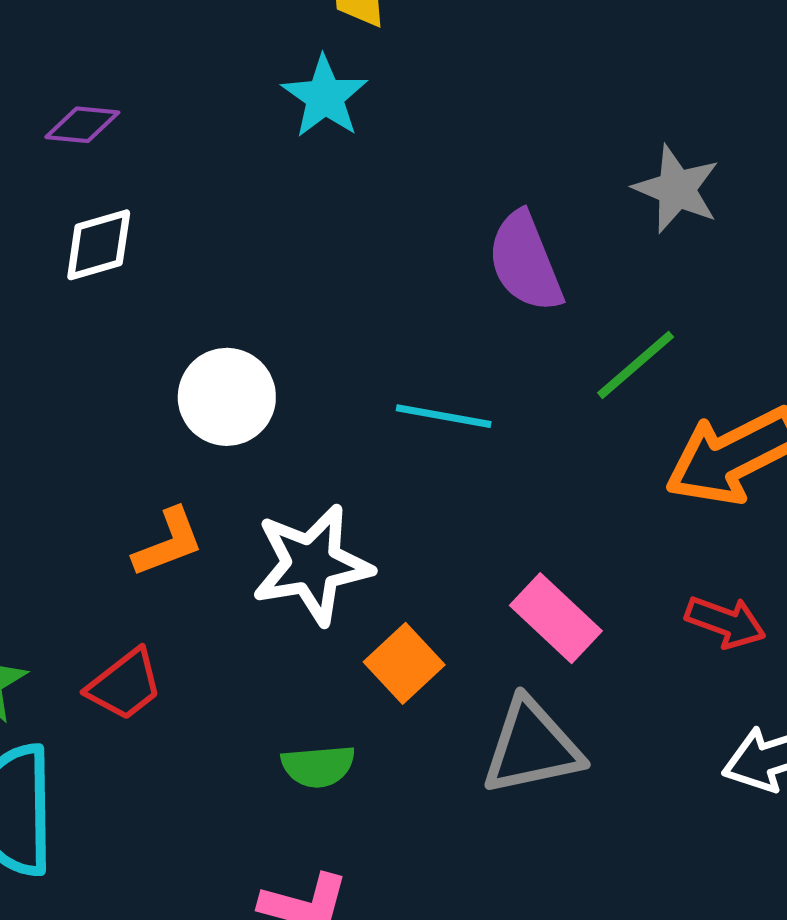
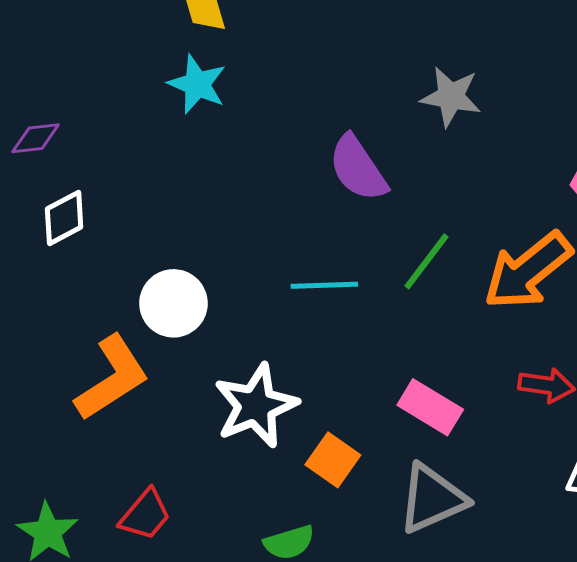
green line: (636, 365) -> (427, 261), moved
orange L-shape: (168, 543) -> (112, 378), moved, size x1.6

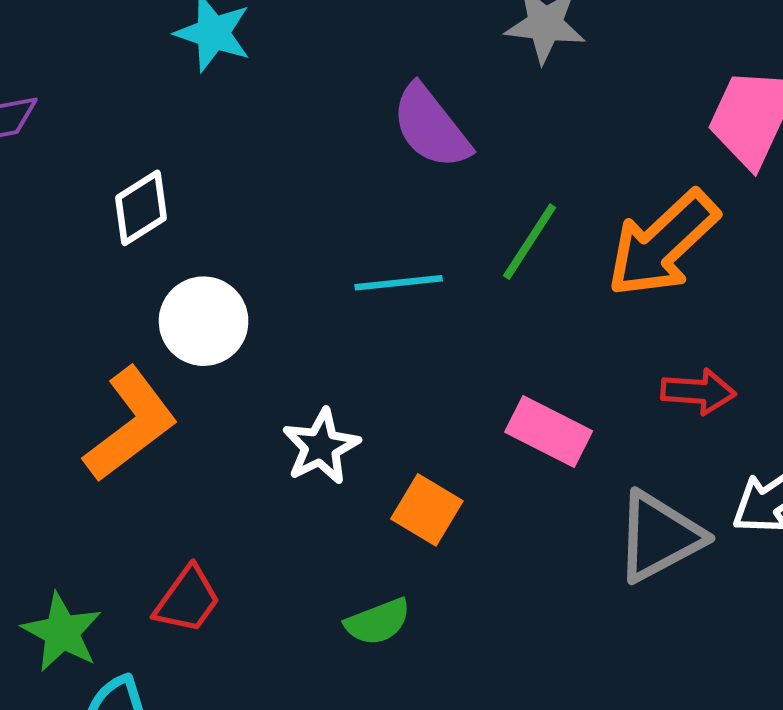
white diamond: (64, 218) -> (141, 208), moved
white star: (256, 406) -> (321, 447), size x0.7
gray triangle: (432, 499) -> (659, 537), moved

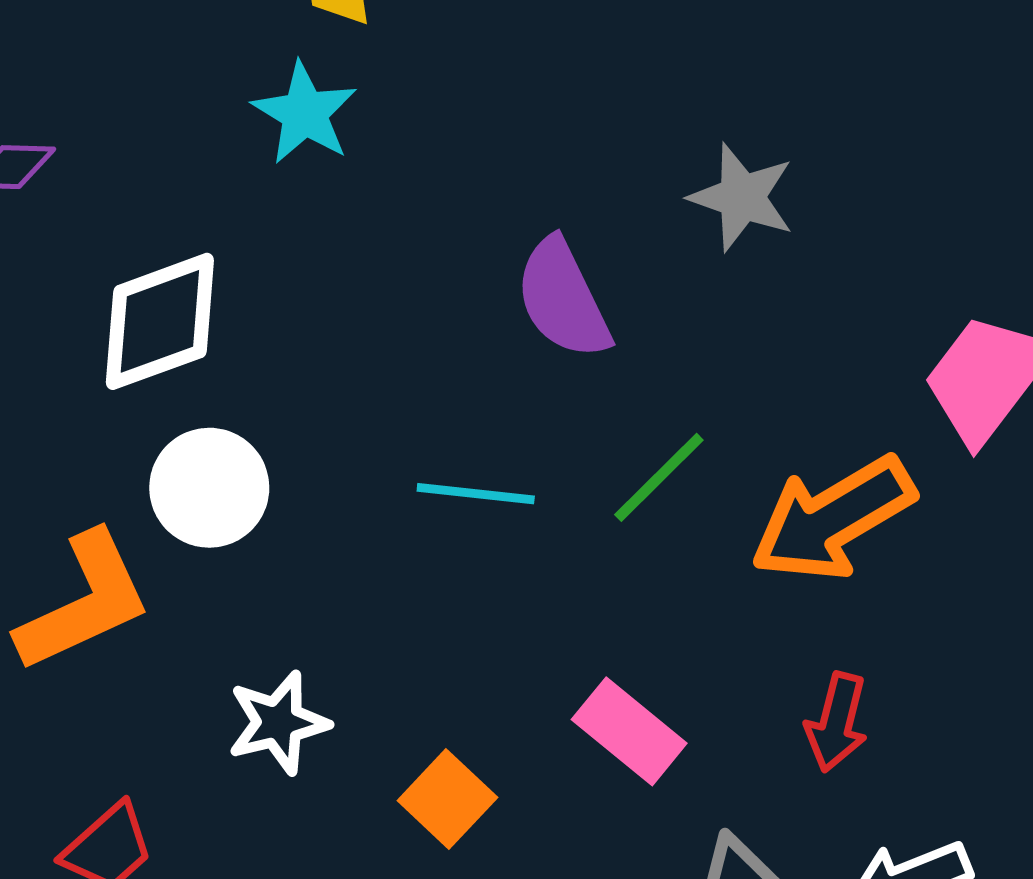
white diamond: (141, 208) -> (160, 321), size x1.5
red arrow: (698, 392) -> (837, 722), turned 88
white star: (321, 447) -> (278, 723), moved

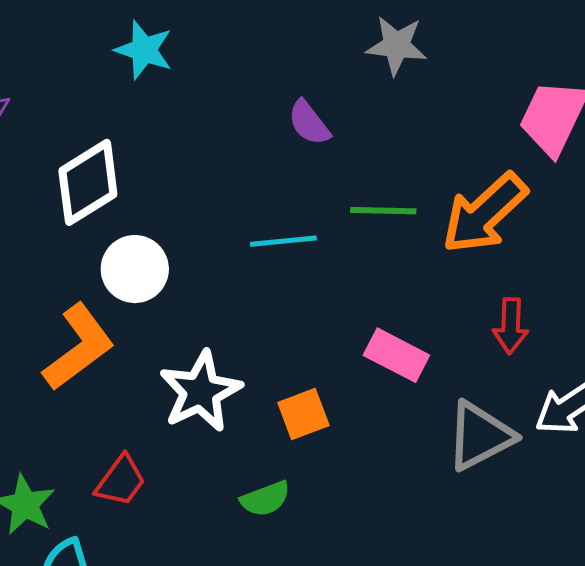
purple semicircle: (563, 299) -> (309, 123), size x0.7
green line: (659, 477) -> (383, 211), turned 58
white star: (278, 723) -> (201, 391), size x1.4
orange square: (447, 799) -> (303, 414), turned 38

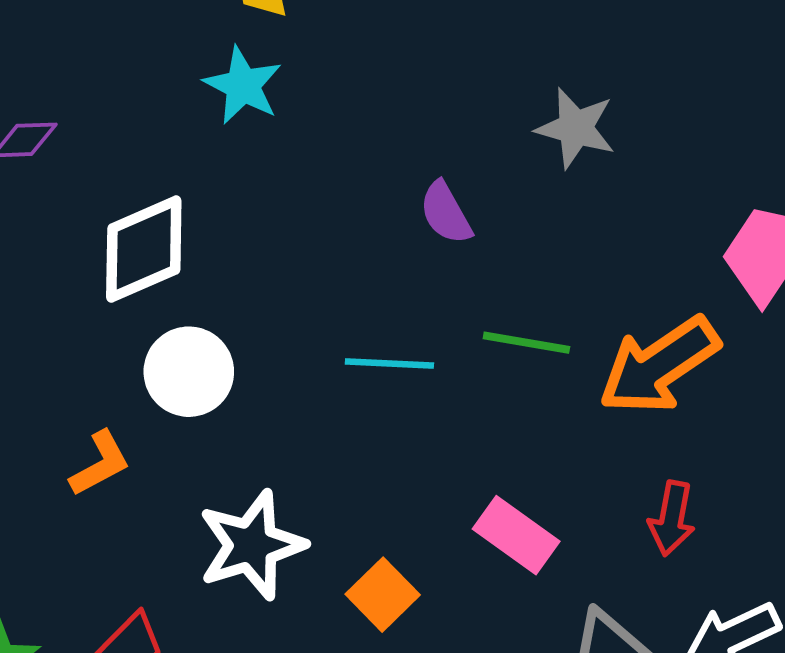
orange L-shape: (79, 347) -> (100, 464), size x0.6
orange square: (303, 414) -> (383, 595), turned -32

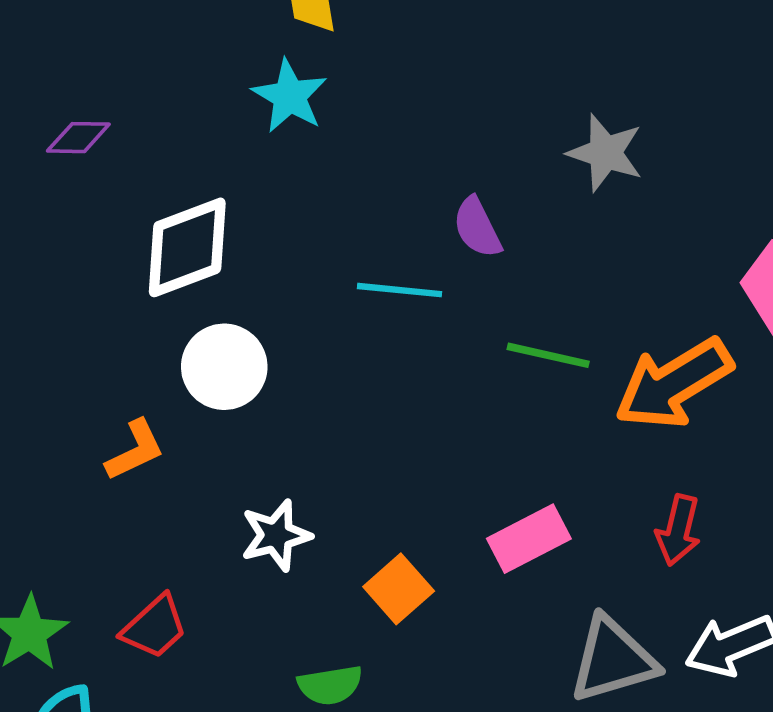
cyan line: (389, 364) -> (400, 290), moved
pink rectangle: (516, 535) -> (529, 539), turned -66
white star: (252, 545) -> (276, 535), size x0.7

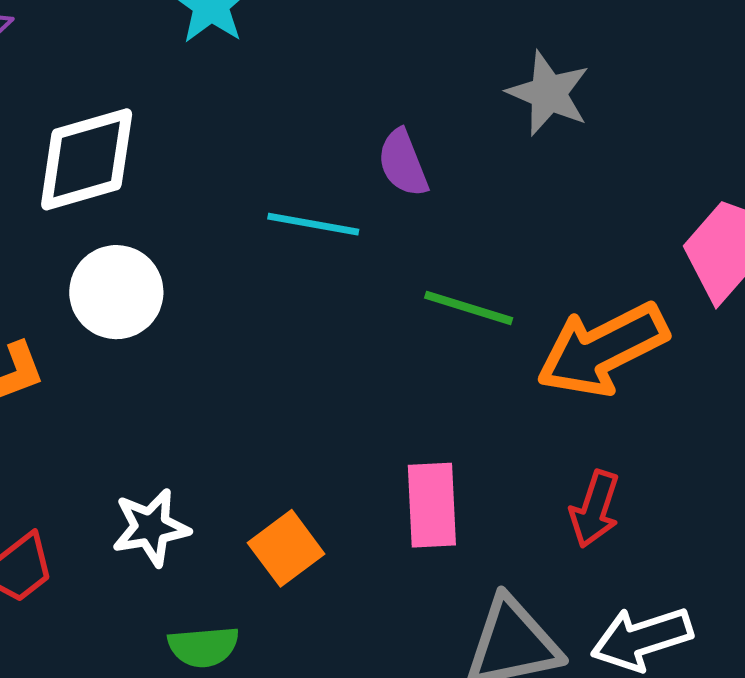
white star: (276, 535) -> (151, 527), moved
pink rectangle: (529, 539) -> (432, 505), turned -70

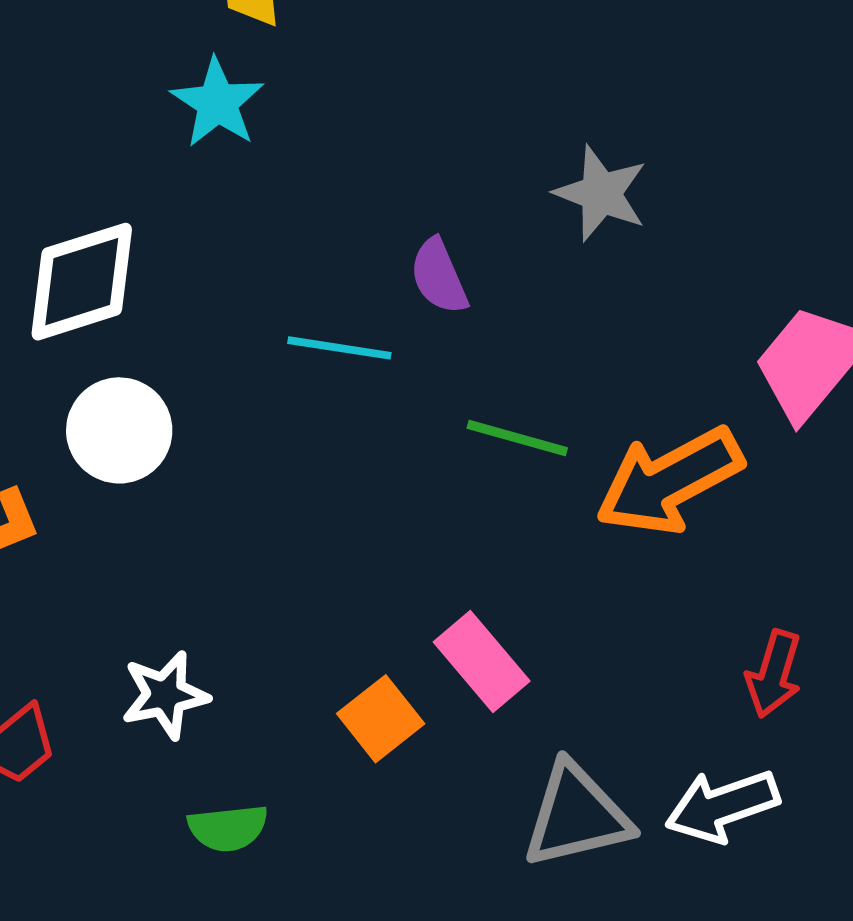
pink rectangle: (432, 505) -> (482, 661), turned -36
red arrow: (595, 509) -> (774, 674), moved
orange square: (286, 548) -> (381, 719), moved

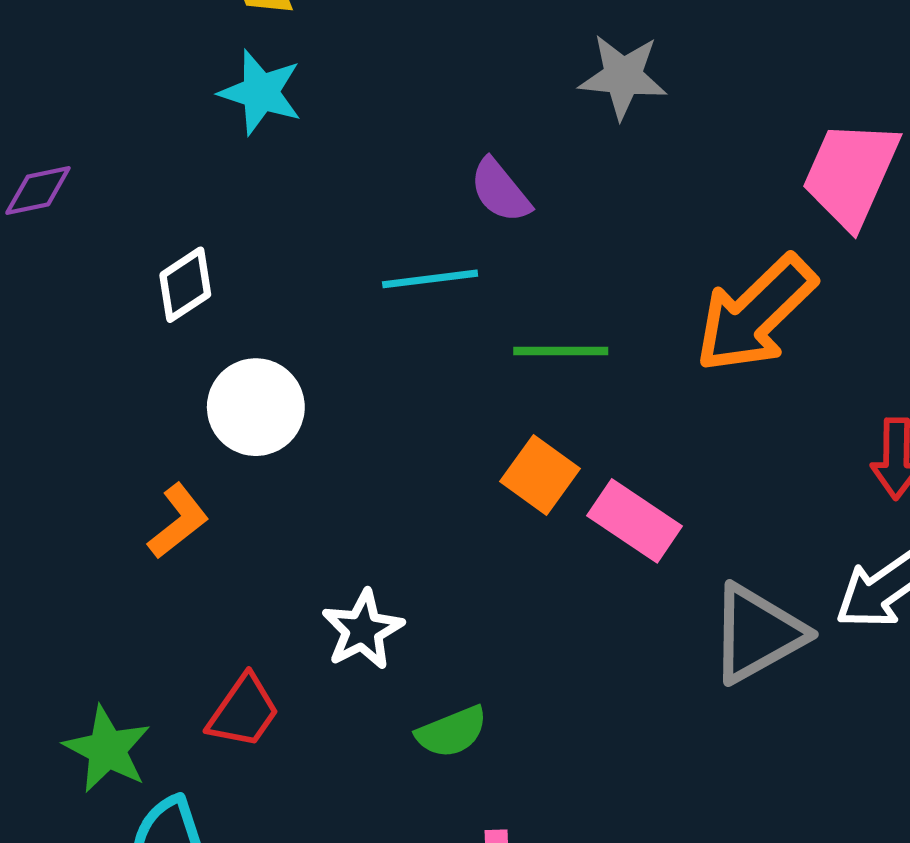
white diamond: (82, 282) -> (185, 285), size x0.6
green line: (517, 438) -> (561, 351), moved
orange square: (381, 719) -> (540, 475), moved

